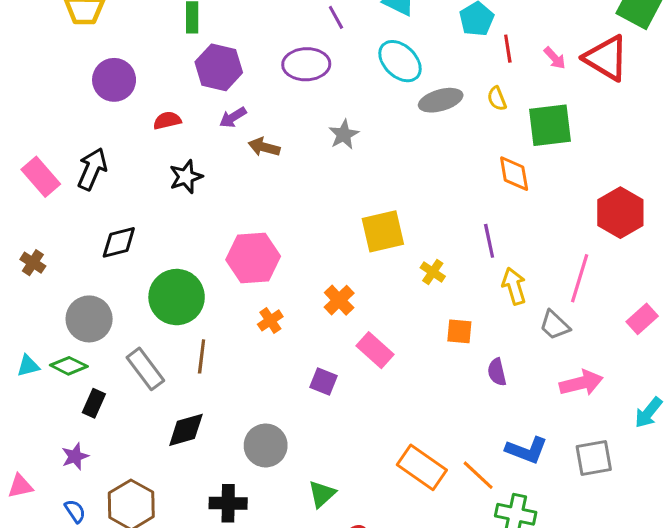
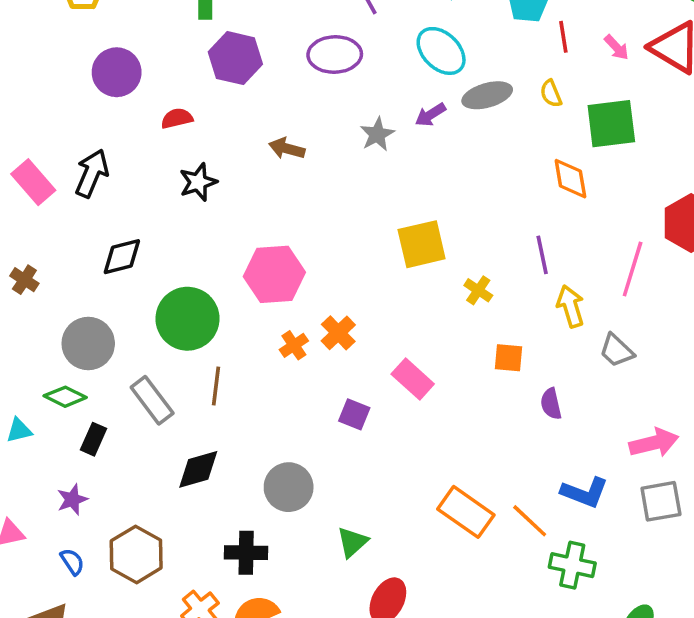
purple arrow: (233, 117) -> (430, 115), moved
pink line: (580, 278) -> (633, 269), moved
orange cross: (339, 300) -> (338, 333), moved
cyan triangle: (28, 366) -> (19, 430), moved
pink arrow: (581, 383) -> (654, 443), moved

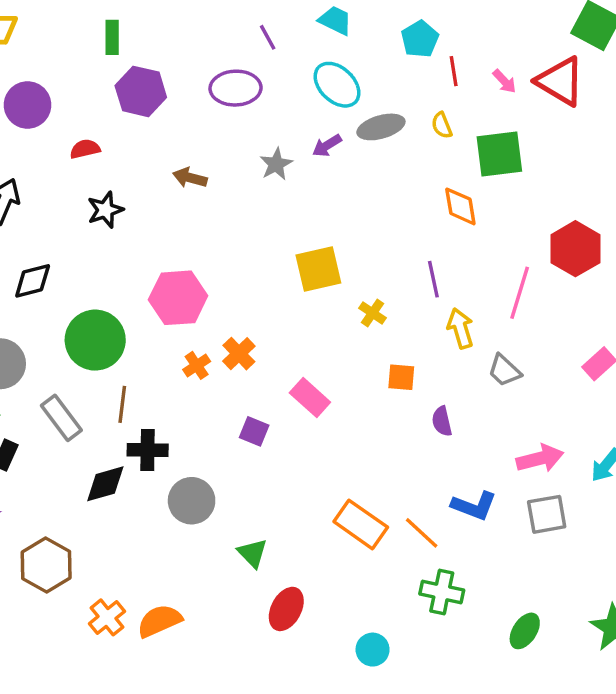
green triangle: (352, 542) -> (252, 553), turned -32
black cross: (246, 553) -> (148, 450), moved
green cross: (572, 565) -> (442, 592), moved

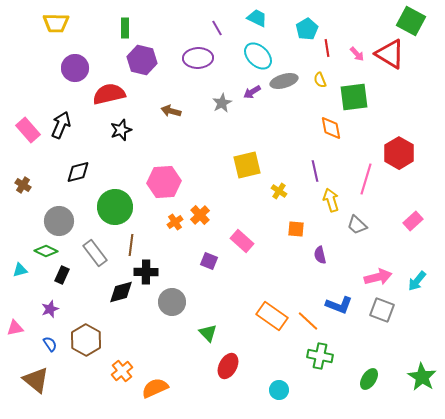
red semicircle: (85, 149) -> (109, 94), size x1.8
gray square: (547, 514) -> (382, 310), turned 30
orange semicircle: (159, 621) -> (155, 388), moved

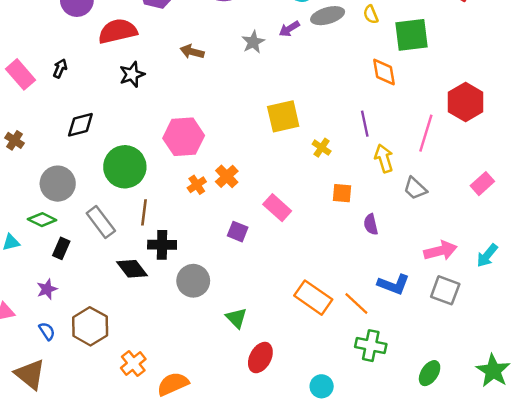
black arrow: (61, 125) -> (60, 68), size x0.6
black diamond: (121, 292) -> (132, 269), turned 68

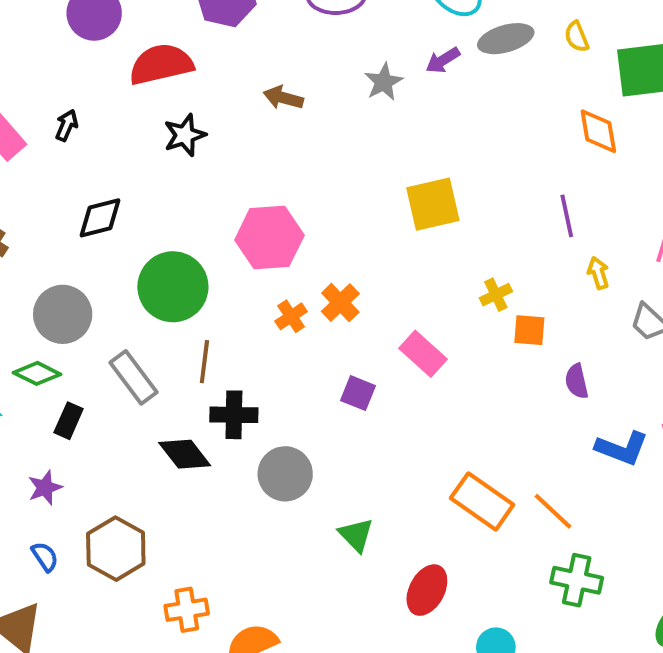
yellow cross: (322, 148) -> (496, 295), moved, turned 30
yellow arrow: (384, 158) -> (598, 273), size x0.7
blue L-shape: (394, 284) -> (622, 448), moved
red ellipse: (260, 358) -> (427, 590), moved
orange cross: (133, 364) -> (187, 610), turned 30

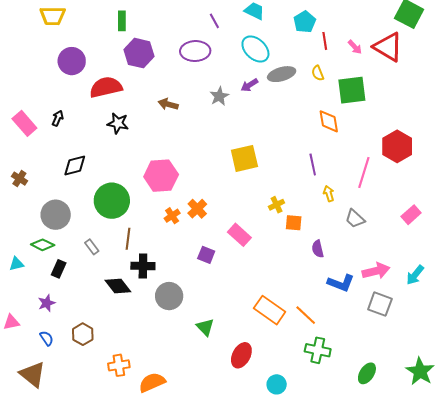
black star: (185, 135) -> (118, 123), turned 30
gray rectangle: (134, 377) -> (92, 247), size x0.6
brown hexagon: (116, 549) -> (83, 334), size x0.7

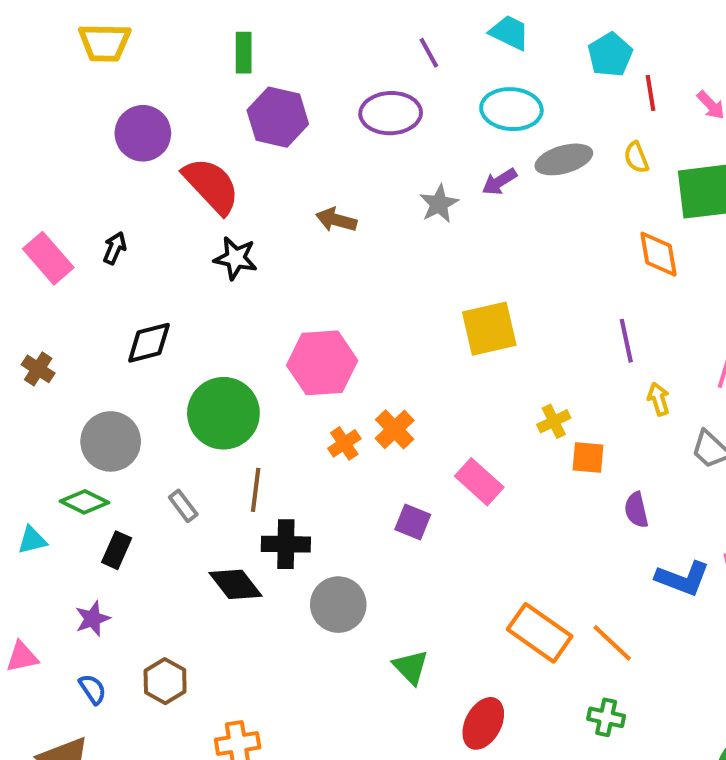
cyan ellipse: (255, 49) -> (511, 109), turned -40
red semicircle: (106, 87) -> (211, 186), turned 60
green cross: (318, 350) -> (606, 717), moved, size x0.7

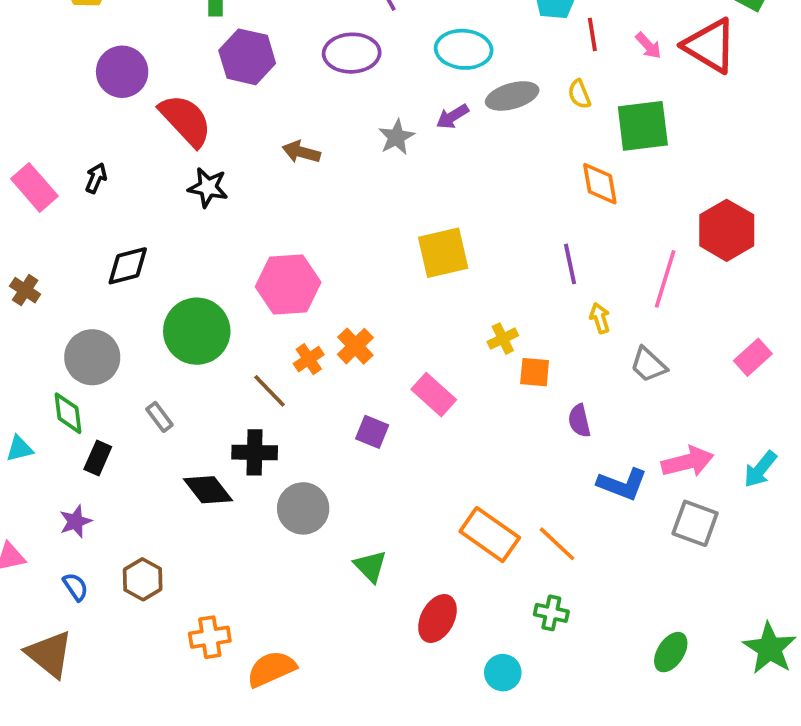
brown line: (256, 490) -> (270, 391), moved, turned -51
green diamond: (84, 502) -> (68, 413), turned 57

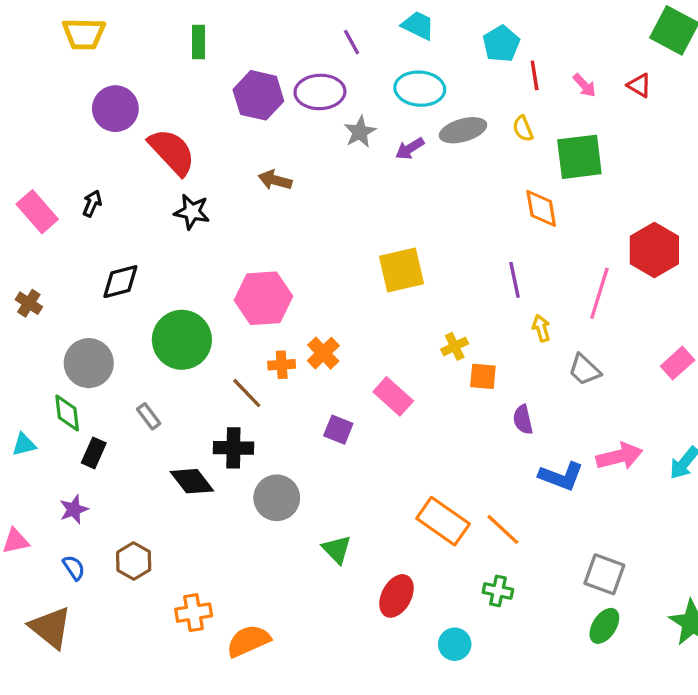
red triangle: (710, 46) -> (639, 85), size x0.5
purple hexagon: (247, 57) -> (258, 95), moved
gray star: (396, 137) -> (360, 132), moved
orange cross: (309, 359) -> (282, 365), turned 30
gray square: (695, 523) -> (604, 574), moved

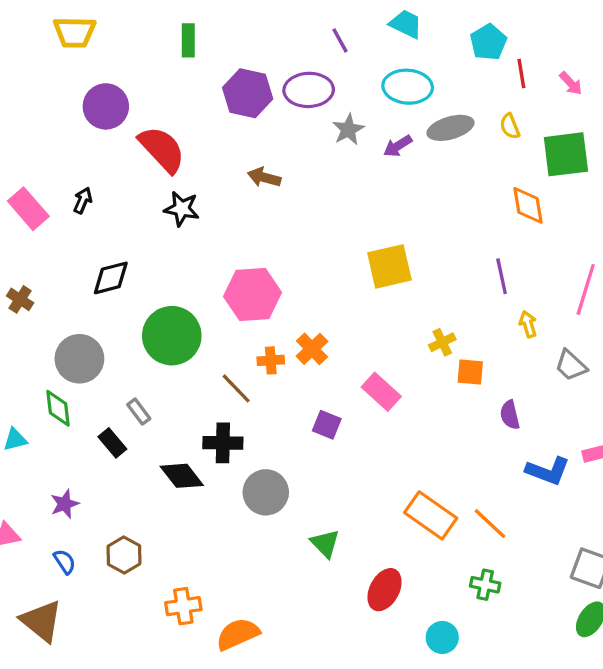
black rectangle: (94, 453) -> (112, 443), moved, turned -64

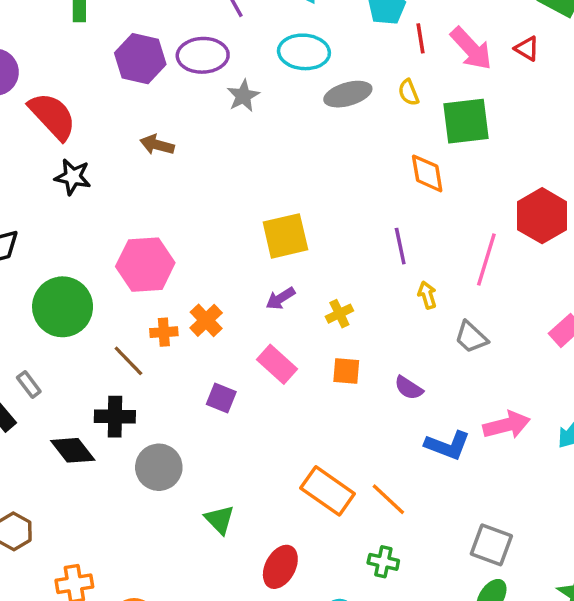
pink arrow: (571, 83) -> (471, 49), size x1.8
purple arrow: (398, 146) -> (280, 298), moved
orange square: (470, 372) -> (346, 371), moved
purple semicircle: (510, 415) -> (409, 388), turned -44

